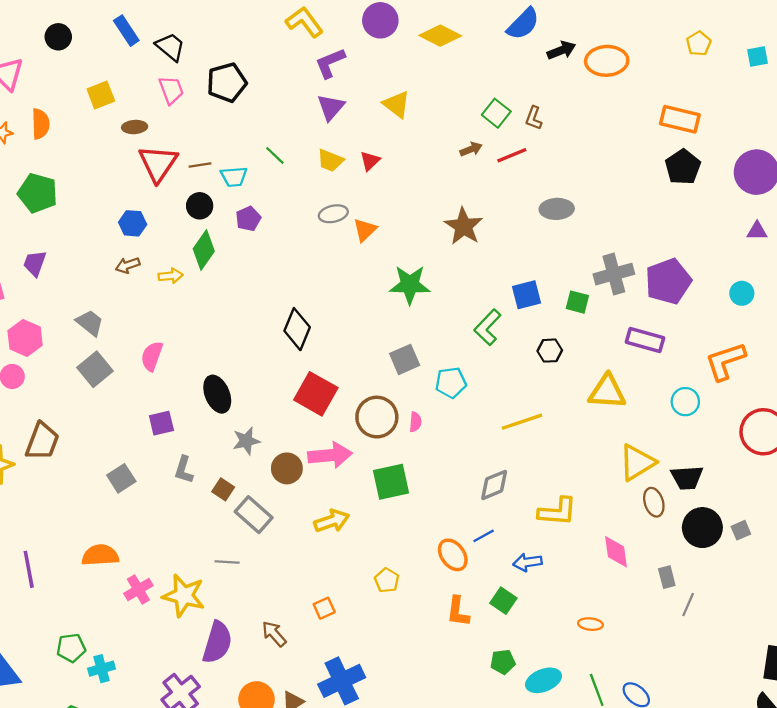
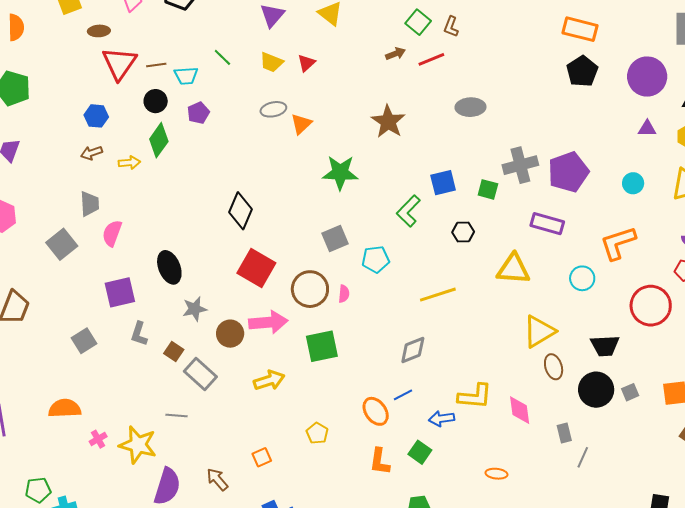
gray trapezoid: (90, 323) -> (90, 204), moved, turned 48
purple square: (161, 423) -> (120, 292), size x1.4
black trapezoid: (687, 478) -> (605, 346), moved
yellow L-shape: (557, 512) -> (475, 396), moved
pink cross: (138, 590) -> (98, 439), size x0.7

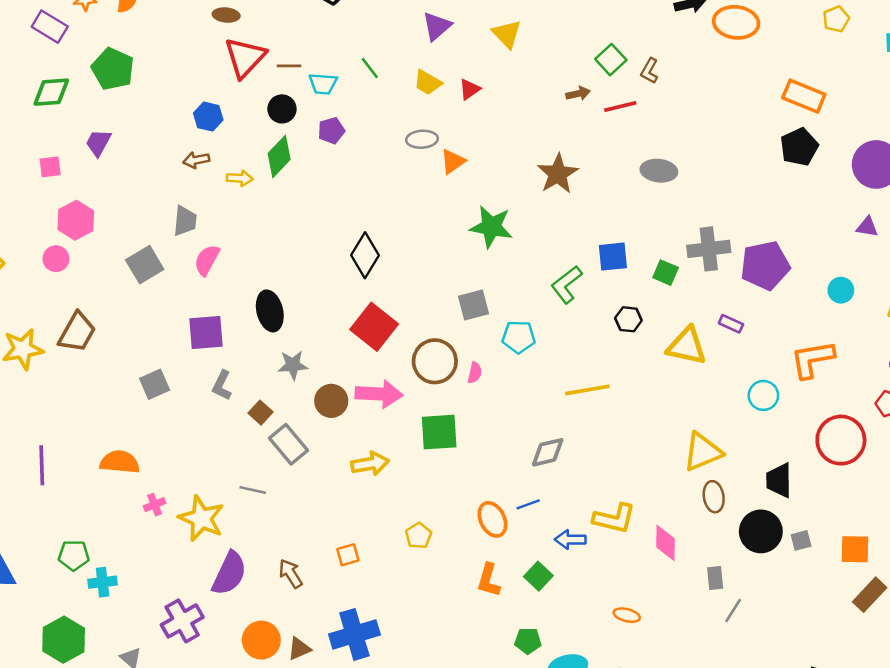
purple rectangle: (547, 224) -> (731, 324), size x0.6
yellow triangle: (513, 269) -> (687, 346), moved
black trapezoid: (605, 346) -> (779, 480), turned 84

